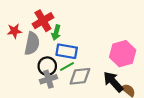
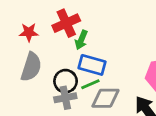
gray semicircle: (32, 44) -> (31, 67), moved

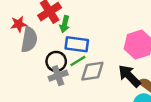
gray semicircle: (31, 67) -> (29, 40), moved

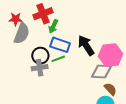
gray diamond: (92, 71) -> (101, 72), moved
black arrow: (129, 76) -> (86, 45), moved

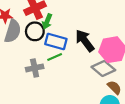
black circle: (40, 56) -> (35, 31), moved
gray diamond: (101, 72) -> (103, 68), turned 40

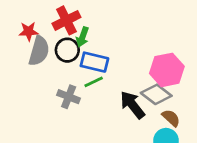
black arrow: (85, 41) -> (132, 105), moved
gray cross: (35, 68) -> (69, 97), turned 35

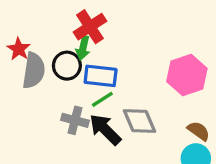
red cross: (66, 20) -> (90, 27), moved
red star: (29, 31) -> (19, 49), turned -30
gray diamond: (156, 94) -> (139, 121), moved, turned 36
black arrow: (132, 105) -> (105, 129), moved

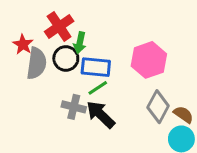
red cross: (90, 27) -> (59, 26), moved
pink hexagon: (187, 75) -> (149, 60), moved
gray diamond: (139, 121) -> (158, 107), moved, turned 52

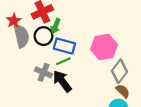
gray semicircle: (37, 63) -> (22, 36), turned -30
gray diamond: (158, 107) -> (119, 71), moved

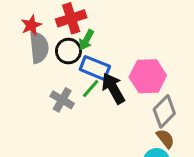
green line: (63, 61) -> (91, 88), turned -32
black arrow: (62, 81) -> (113, 88), moved

